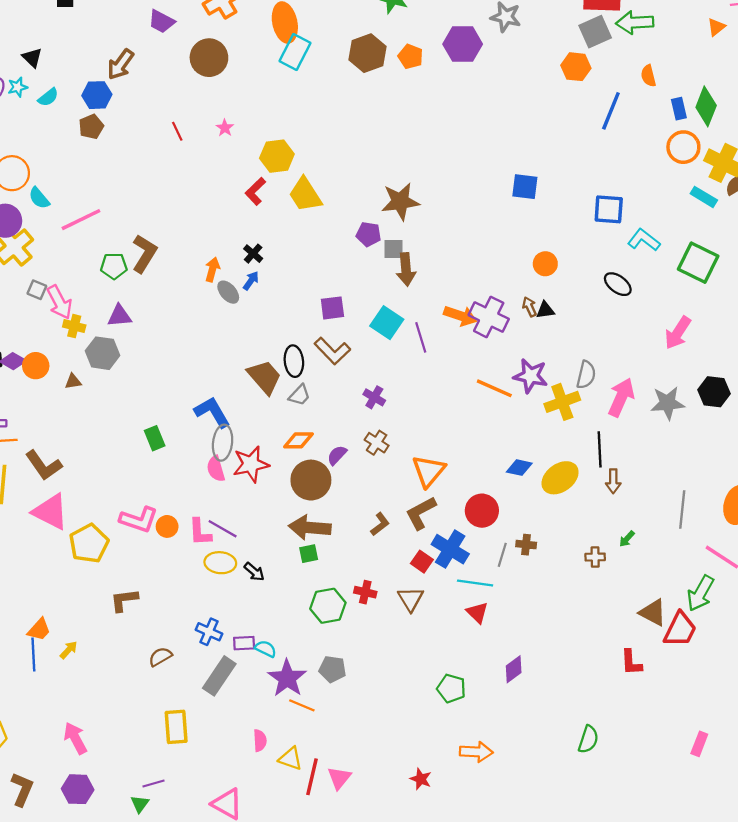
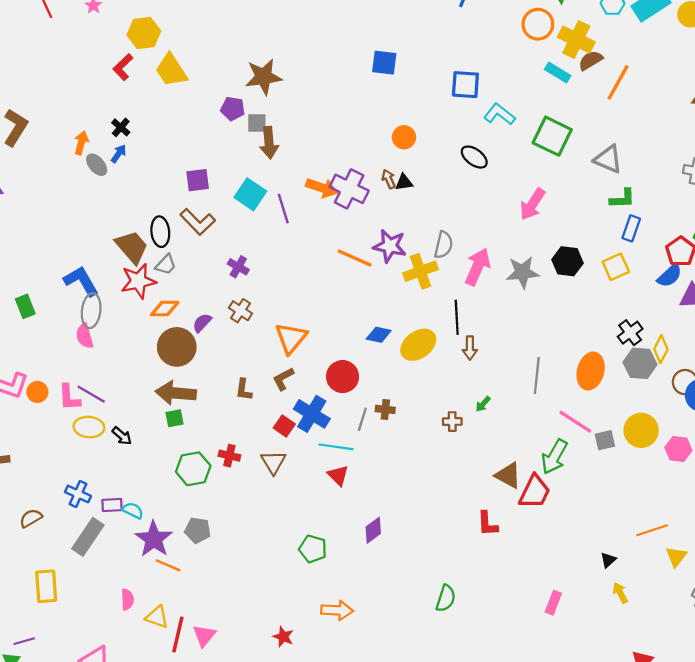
red star: (251, 464) -> (138, 281), moved
brown L-shape: (421, 513) -> (283, 379), size x0.7
brown L-shape: (380, 524) -> (244, 390), turned 135

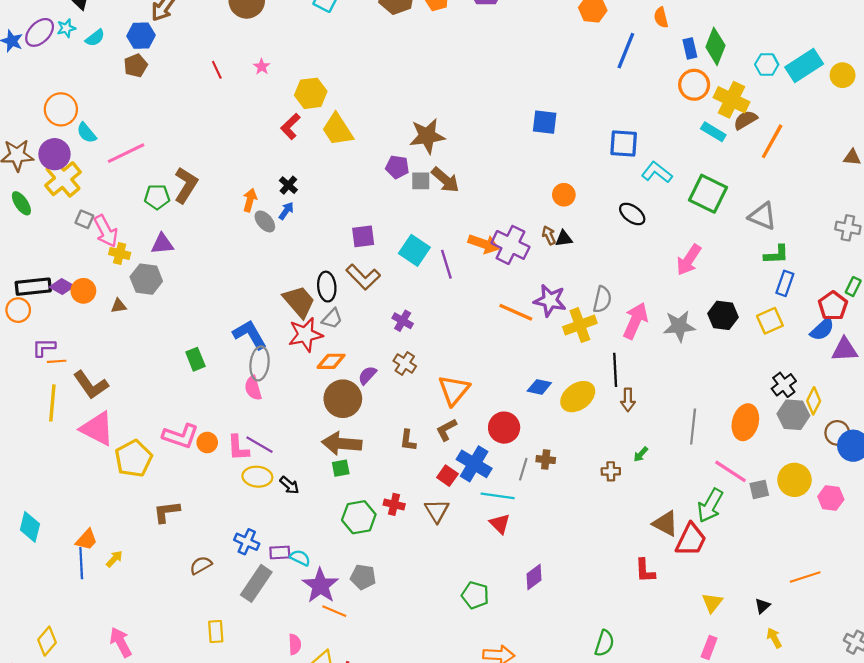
brown arrow: (269, 143) -> (445, 180), moved, turned -44
yellow triangle: (676, 557) -> (712, 603), moved
yellow rectangle: (46, 586) -> (216, 631), size x0.7

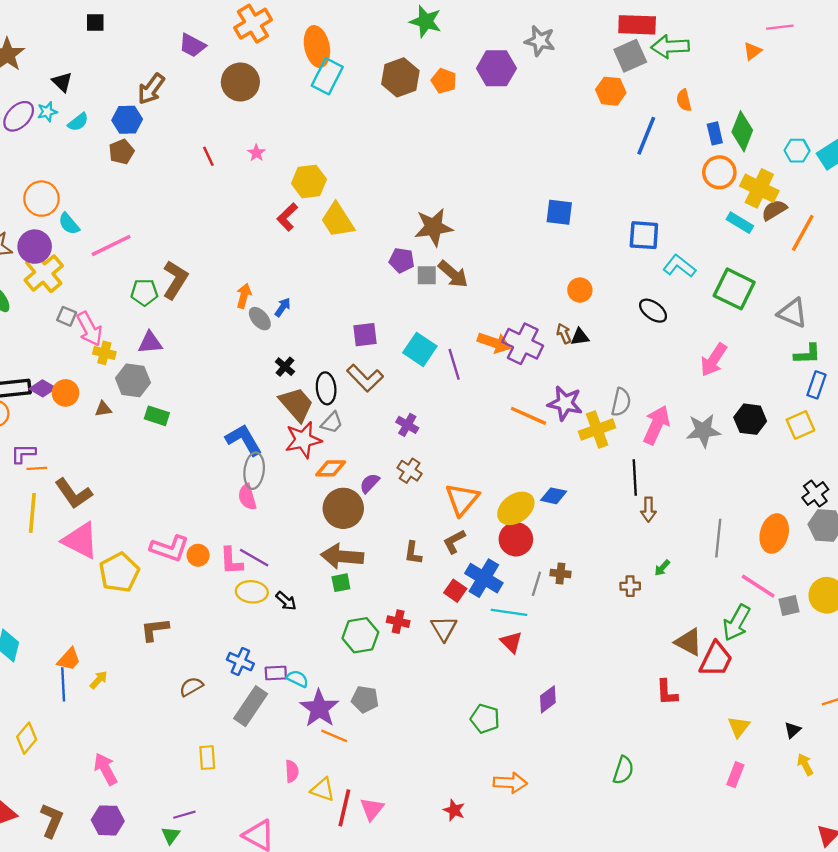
black cross: (288, 185) -> (285, 367), moved
green rectangle: (195, 359) -> (157, 416), moved, turned -50
yellow ellipse: (578, 397) -> (516, 508), moved
yellow diamond: (47, 641) -> (27, 738), moved

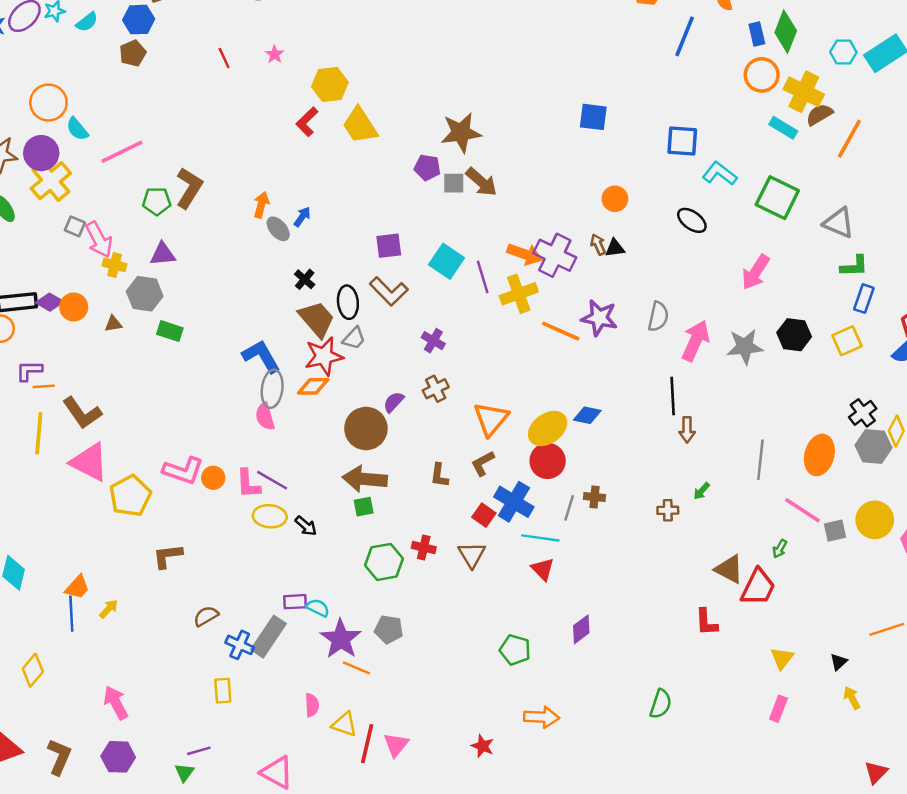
yellow cross: (597, 429) -> (519, 294), moved
orange diamond: (331, 468) -> (313, 386), moved
brown cross: (410, 471) -> (436, 389), turned 30
green arrow: (736, 623) -> (780, 549), size x0.5
blue cross: (240, 662) -> (240, 645), moved

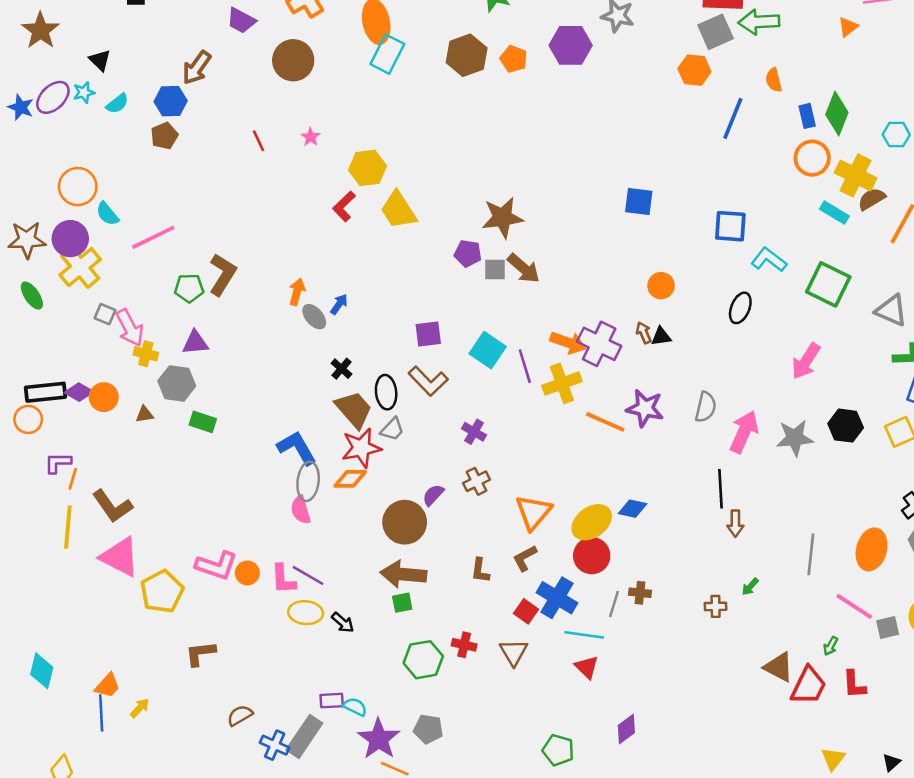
black ellipse: (692, 220) -> (740, 308), turned 76
orange line: (44, 386) -> (73, 479), turned -70
red L-shape: (706, 622) -> (854, 684), moved

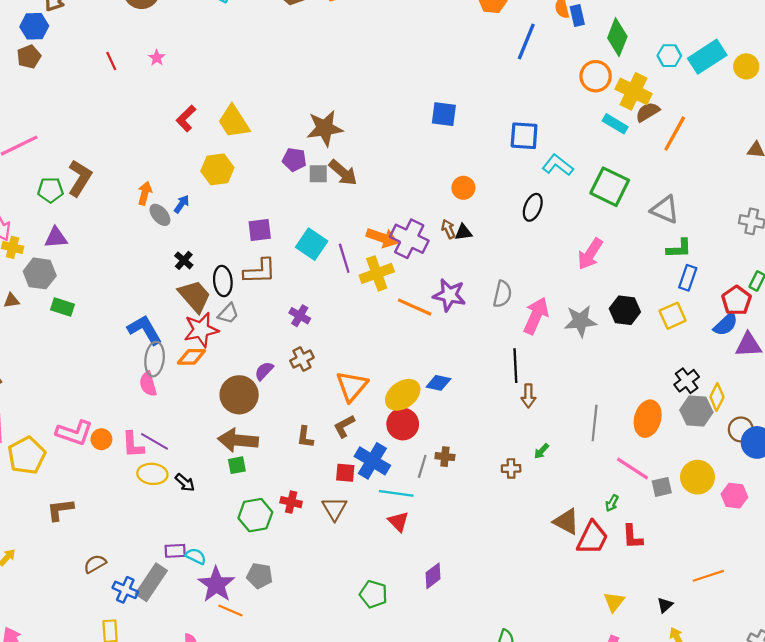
blue rectangle: (807, 116) -> (577, 15), moved
yellow hexagon: (368, 168) -> (217, 169), moved
brown L-shape: (428, 381) -> (260, 271), turned -48
red square: (526, 611) -> (345, 473), turned -30

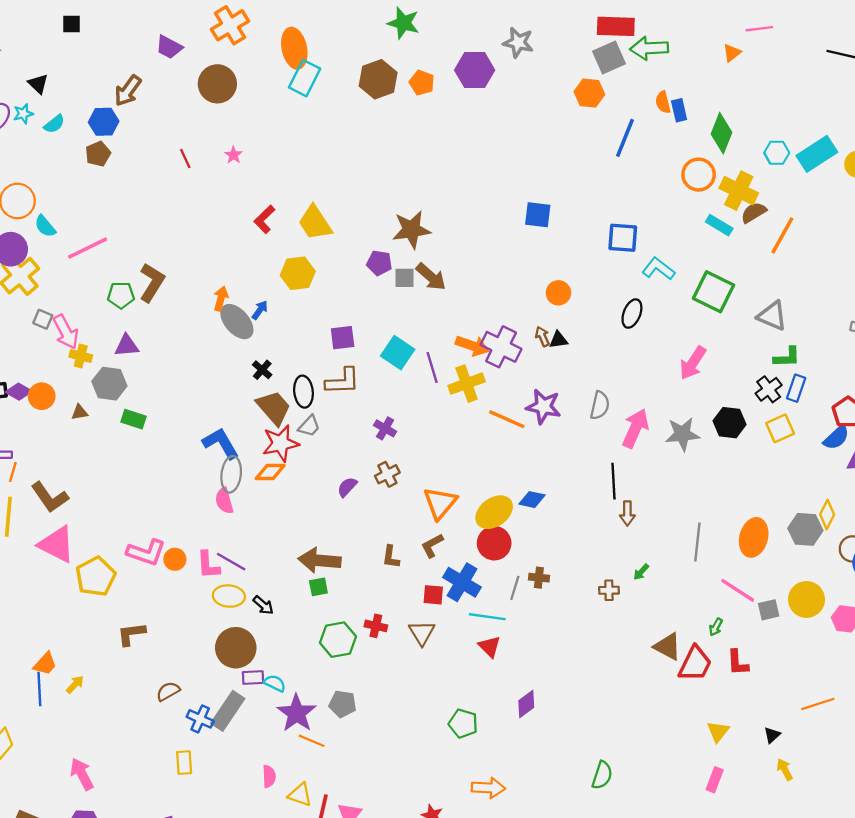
gray ellipse: (160, 215) -> (237, 322), size x1.5
black cross: (687, 381) -> (769, 389), moved
brown circle: (239, 395) -> (236, 648), moved

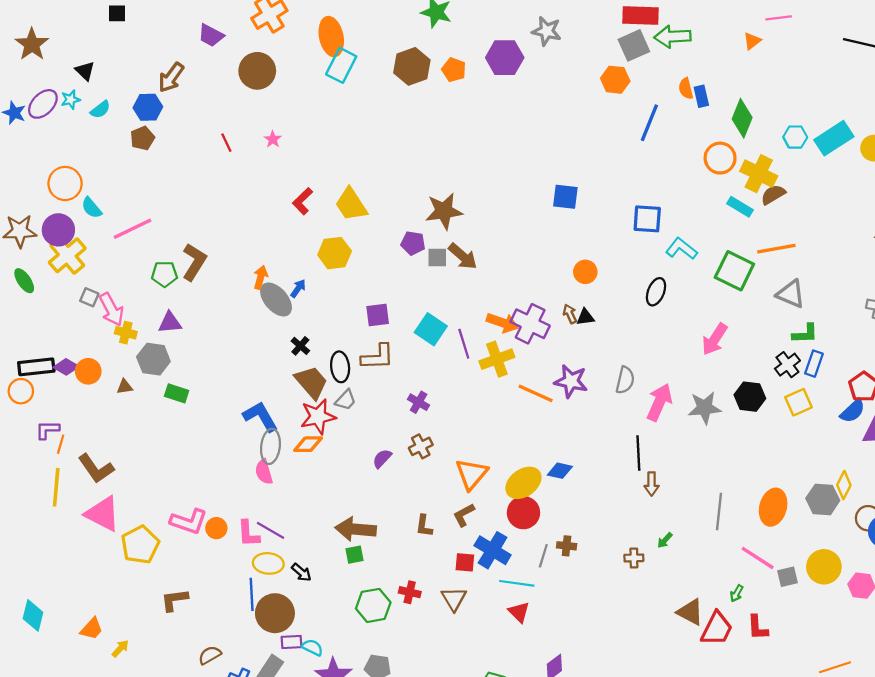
orange line: (782, 235) -> (776, 249), moved, turned 51
blue line: (39, 689) -> (252, 594), moved

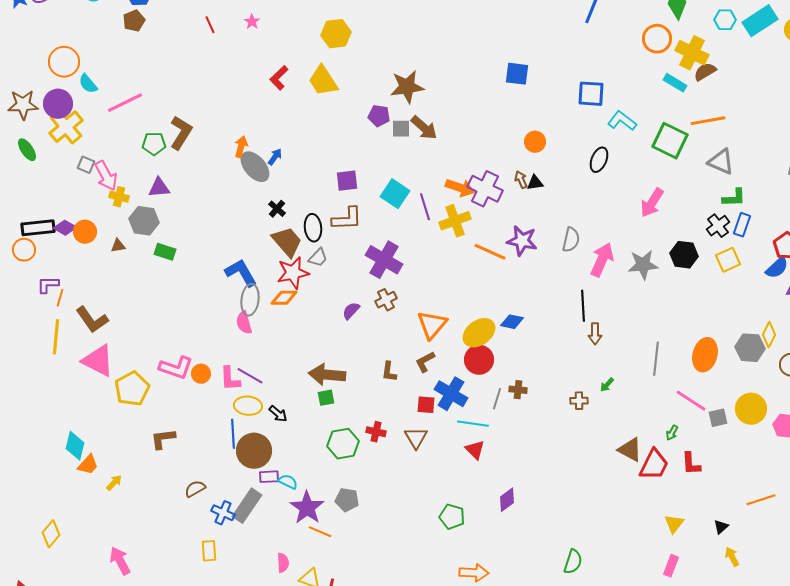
yellow hexagon: (335, 253) -> (336, 34), moved
purple cross: (419, 402) -> (384, 260), size x1.8
cyan diamond: (33, 615) -> (75, 446), moved

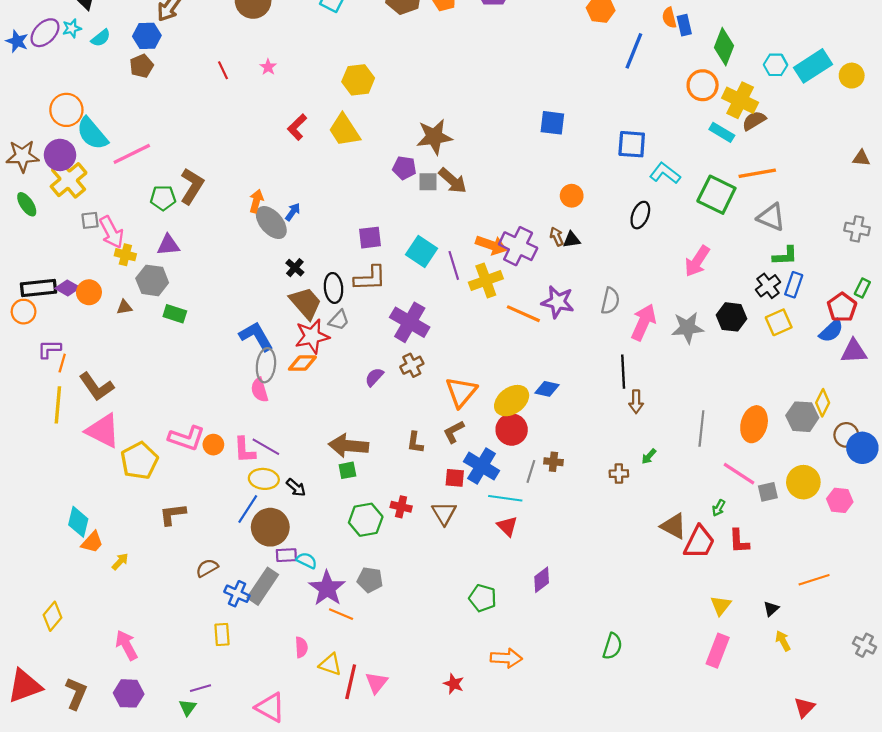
cyan semicircle: (88, 84) -> (92, 134), size x1.6
gray square: (86, 165) -> (90, 220), turned -30
blue line: (233, 434) -> (248, 509), turned 36
pink rectangle: (671, 566) -> (718, 651), size x1.4

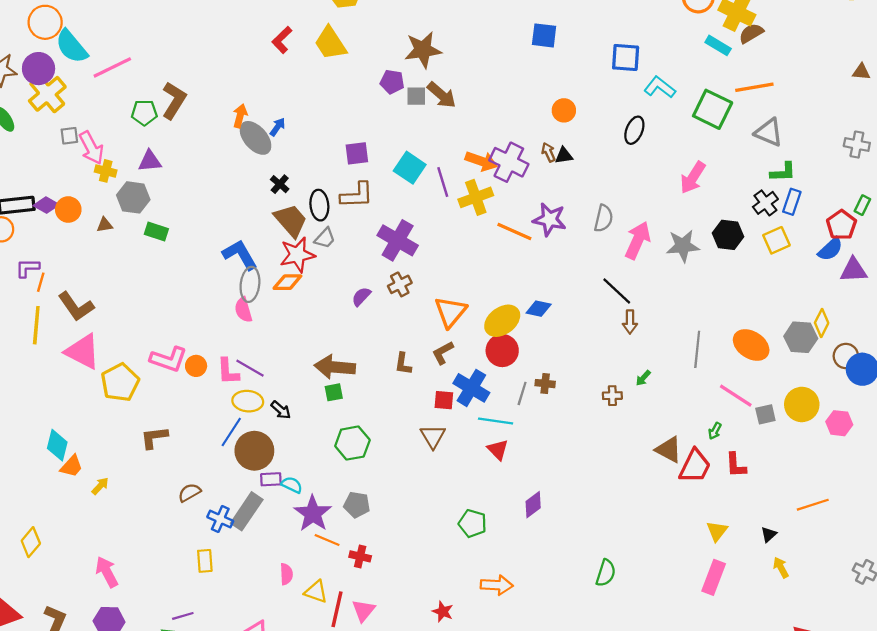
black line: (623, 372) -> (617, 291), turned -44
orange ellipse: (754, 424) -> (751, 345), turned -72
red cross: (401, 507) -> (360, 556), moved

